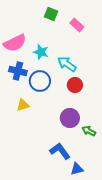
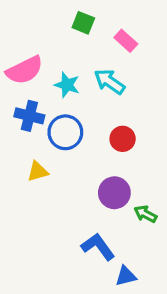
cyan arrow: (67, 64) -> (109, 82), moved

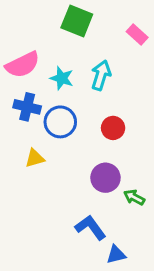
green square: (83, 23) -> (77, 21), size x1.5
pink rectangle: (126, 41) -> (137, 35), moved
cyan arrow: (109, 82) -> (101, 75), turned 72

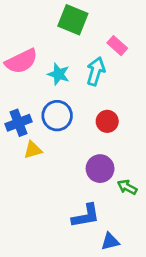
pink rectangle: (137, 35) -> (117, 46), moved
blue cross: (27, 107) -> (19, 123), moved, turned -35
blue L-shape: (90, 227) -> (86, 216), turned 116

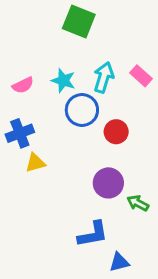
pink rectangle: (117, 46) -> (141, 76), moved
pink semicircle: (21, 61) -> (23, 85), moved, size x0.6
blue circle: (57, 116) -> (82, 110), moved

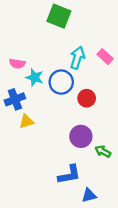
cyan star: (63, 81) -> (35, 77), moved
pink semicircle: (23, 85) -> (17, 64), turned 35

